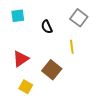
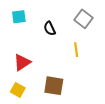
brown square: (52, 70) -> (54, 86), moved, turned -30
yellow square: (26, 87) -> (18, 90), moved

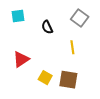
brown square: (54, 86) -> (68, 80), moved
yellow square: (18, 90) -> (45, 78), moved

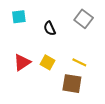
yellow line: (72, 47) -> (79, 62), moved, turned -56
yellow square: (45, 78) -> (47, 62), moved

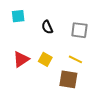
gray square: (84, 19) -> (79, 30), moved, turned -30

